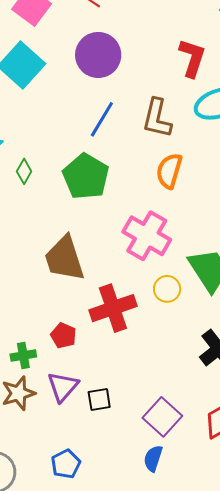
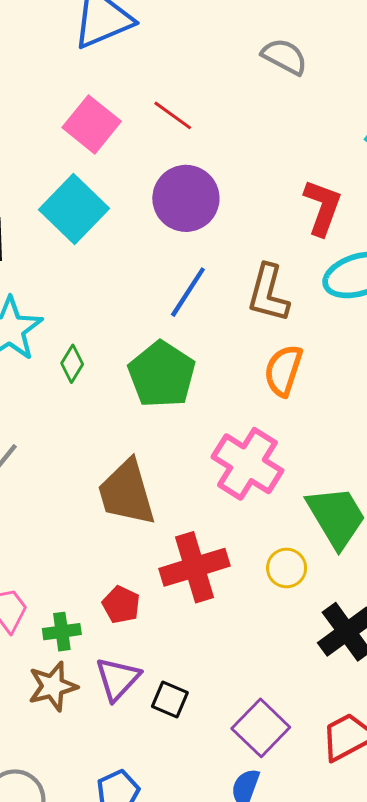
yellow circle: (167, 289) -> (287, 568), moved
black square: (99, 400) -> (170, 699), turned 30

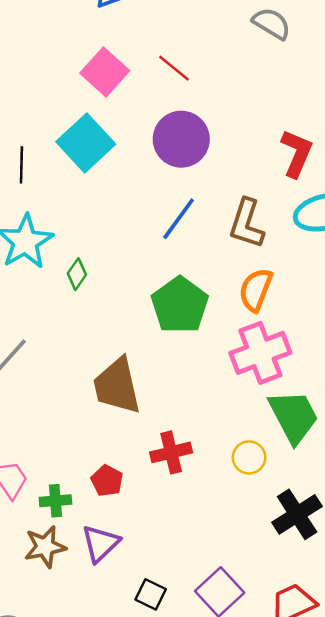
green pentagon: (162, 374) -> (180, 305), moved
pink cross: (247, 464) -> (260, 353), moved, turned 34
red cross: (195, 567) -> (171, 452), size x0.7
black square: (170, 699) -> (151, 594), moved

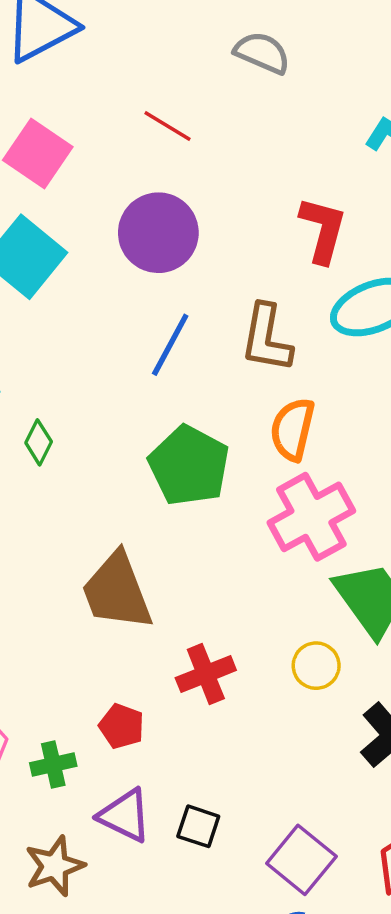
red line: (174, 68) -> (167, 126), moved
purple triangle: (100, 543) -> (125, 816), turned -42
brown star: (45, 547) -> (55, 866), moved
black square: (151, 594) -> (198, 826), moved

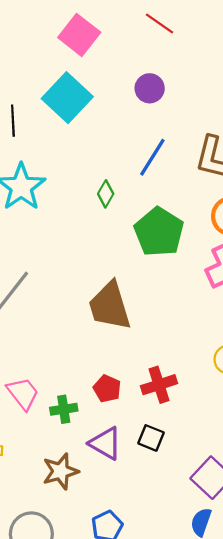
purple circle: (158, 233) -> (150, 88), size x0.6
green diamond: (39, 442) -> (106, 194), moved
red cross: (206, 674) -> (159, 385), moved
black square: (198, 826) -> (151, 438), moved

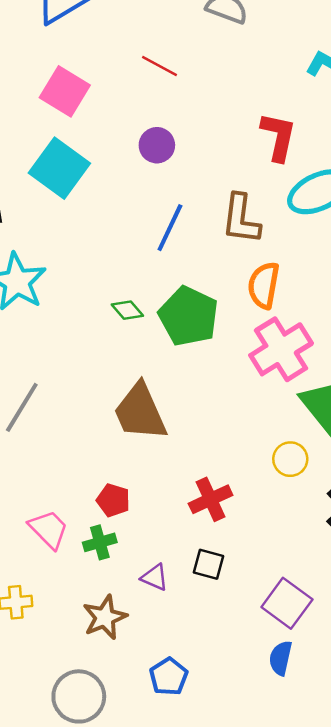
green diamond: (106, 194) -> (127, 310), moved, turned -64
red pentagon: (107, 389) -> (113, 500), moved
purple triangle: (105, 443) -> (155, 577), size x0.7

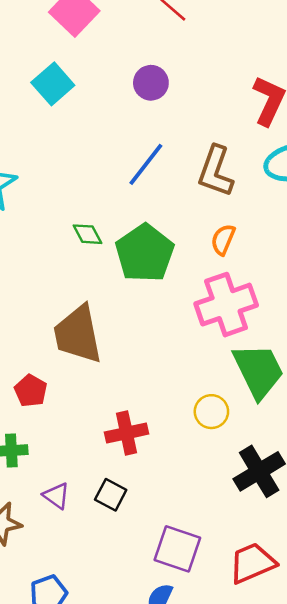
cyan square: (59, 168) -> (53, 84), size x0.7
orange semicircle: (264, 285) -> (223, 240), size x0.7
red pentagon: (113, 500) -> (31, 391), moved
purple square: (287, 603) -> (177, 549), turned -30

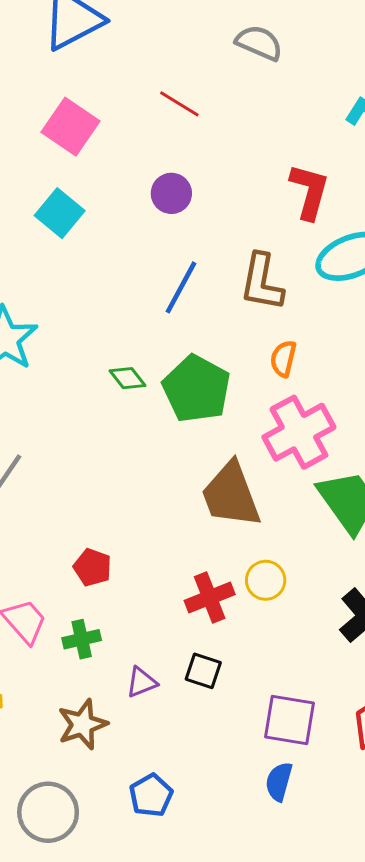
brown trapezoid: (78, 334) -> (231, 495), moved
yellow circle: (211, 412) -> (266, 580), moved
purple triangle: (56, 496) -> (142, 682), turned -48

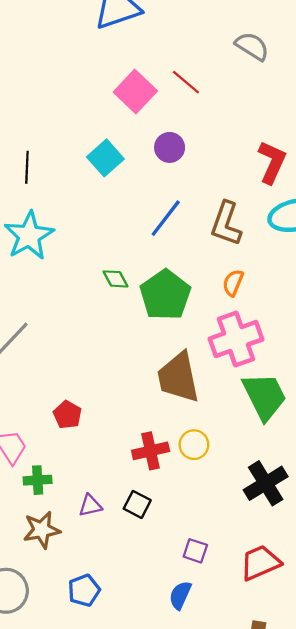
pink square: (71, 127) -> (135, 92), moved
cyan square: (60, 213) -> (105, 158), moved
green cross: (82, 639) -> (38, 480), moved
purple square: (290, 720) -> (195, 551), size x0.6

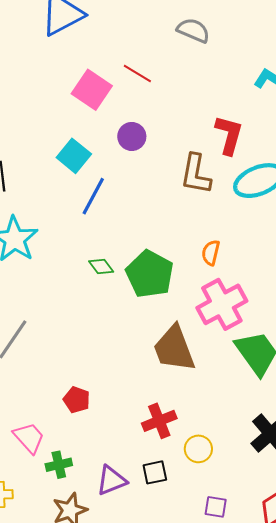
blue line: (166, 218) -> (93, 196), moved
brown L-shape: (226, 224) -> (196, 174), moved
yellow circle: (194, 445) -> (198, 449), moved
black square: (137, 504) -> (155, 472), turned -30
purple triangle: (90, 506) -> (111, 481), size x1.4

